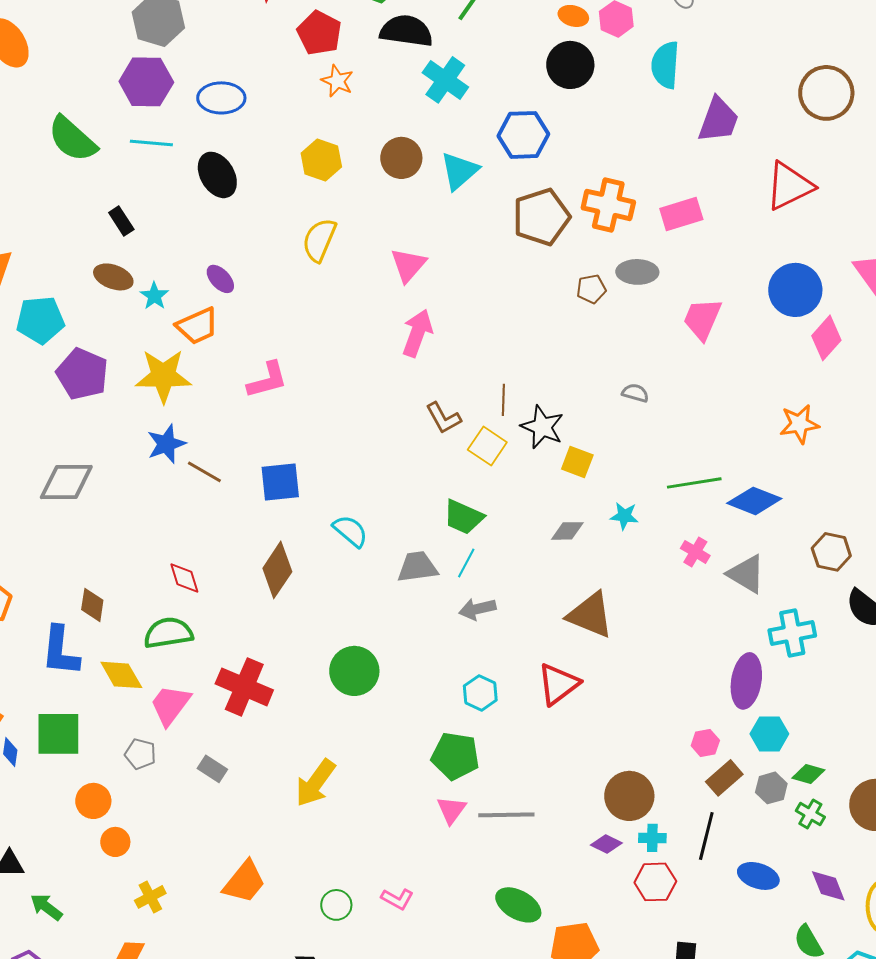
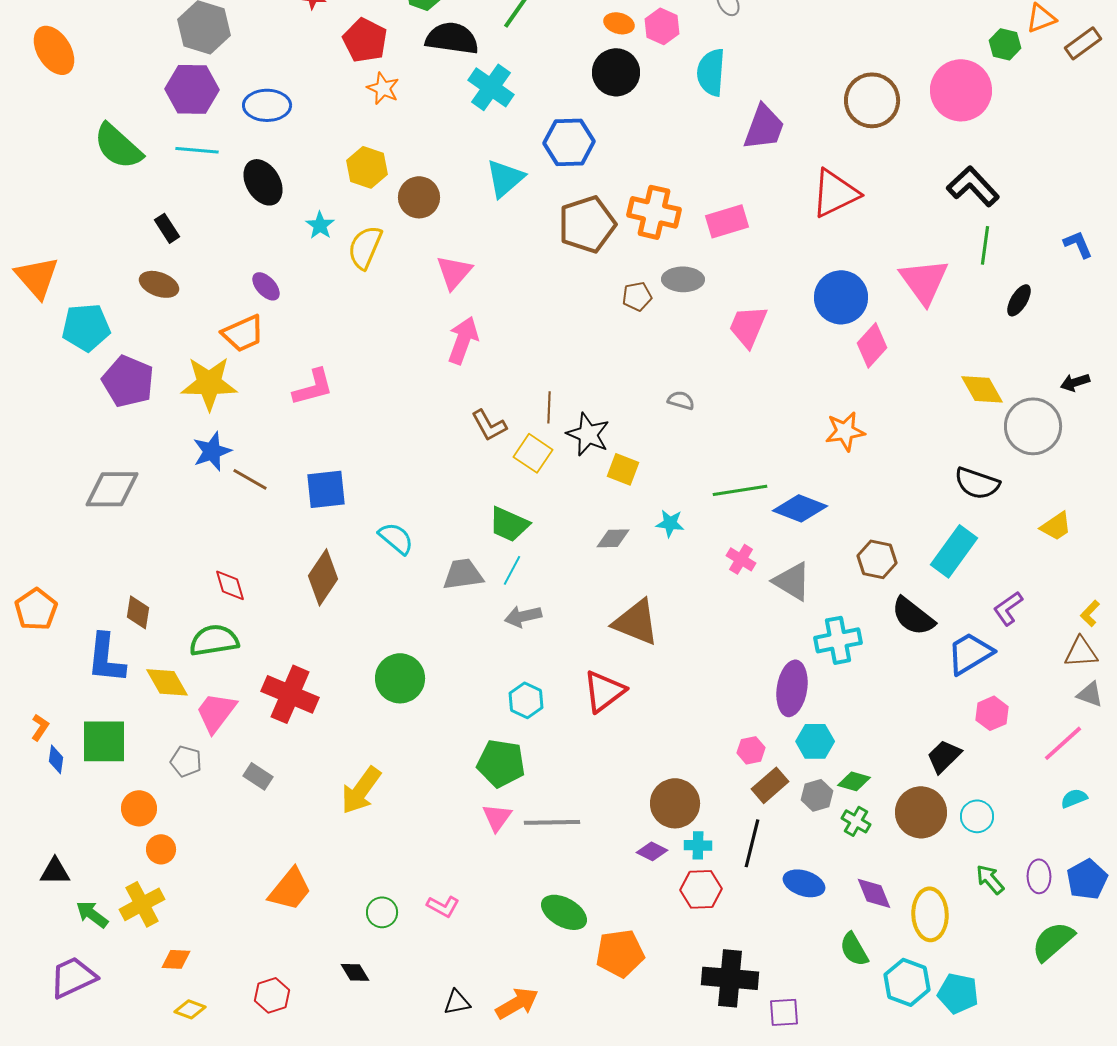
brown circle: (401, 158) -> (419, 197), moved
cyan star: (154, 296) -> (320, 225), moved
yellow cross: (150, 897) -> (142, 904), moved, size x1.4

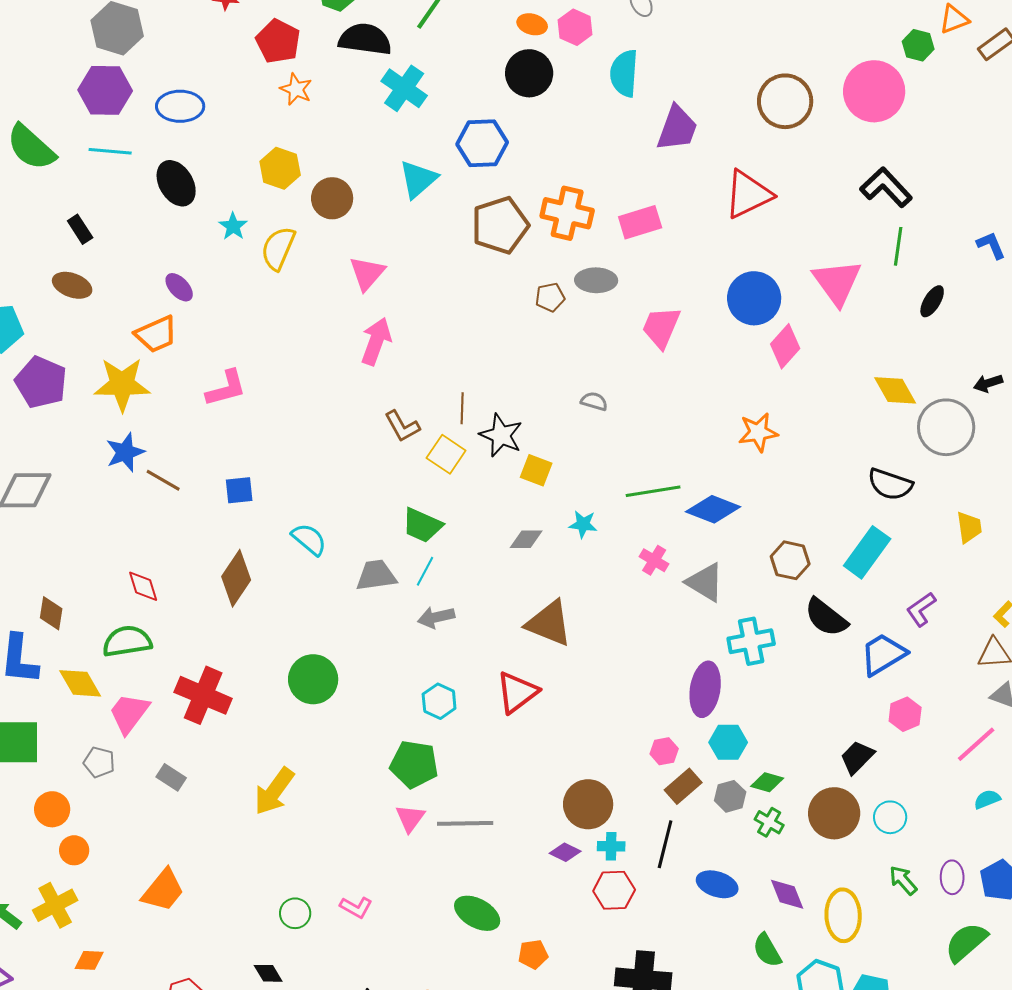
blue square: (326, 489) -> (239, 490), size x0.7
yellow trapezoid: (1056, 526) -> (969, 527), turned -64
orange trapezoid: (290, 889) -> (163, 890), moved
orange pentagon: (620, 953) -> (533, 954), size x0.6

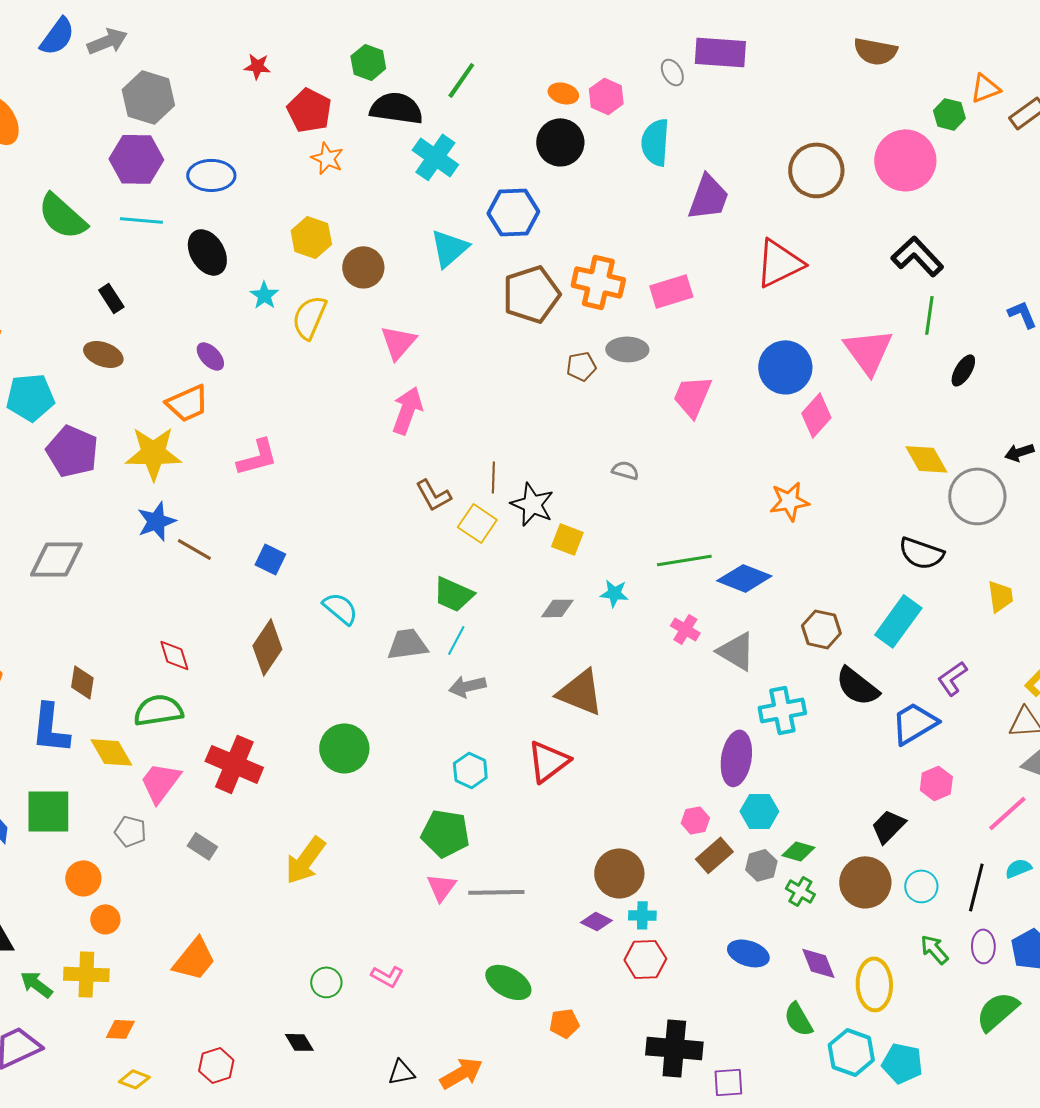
blue square: (239, 490) -> (270, 559), turned 32
black line: (665, 844) -> (976, 887), moved
yellow cross: (55, 905) -> (86, 974), turned 30

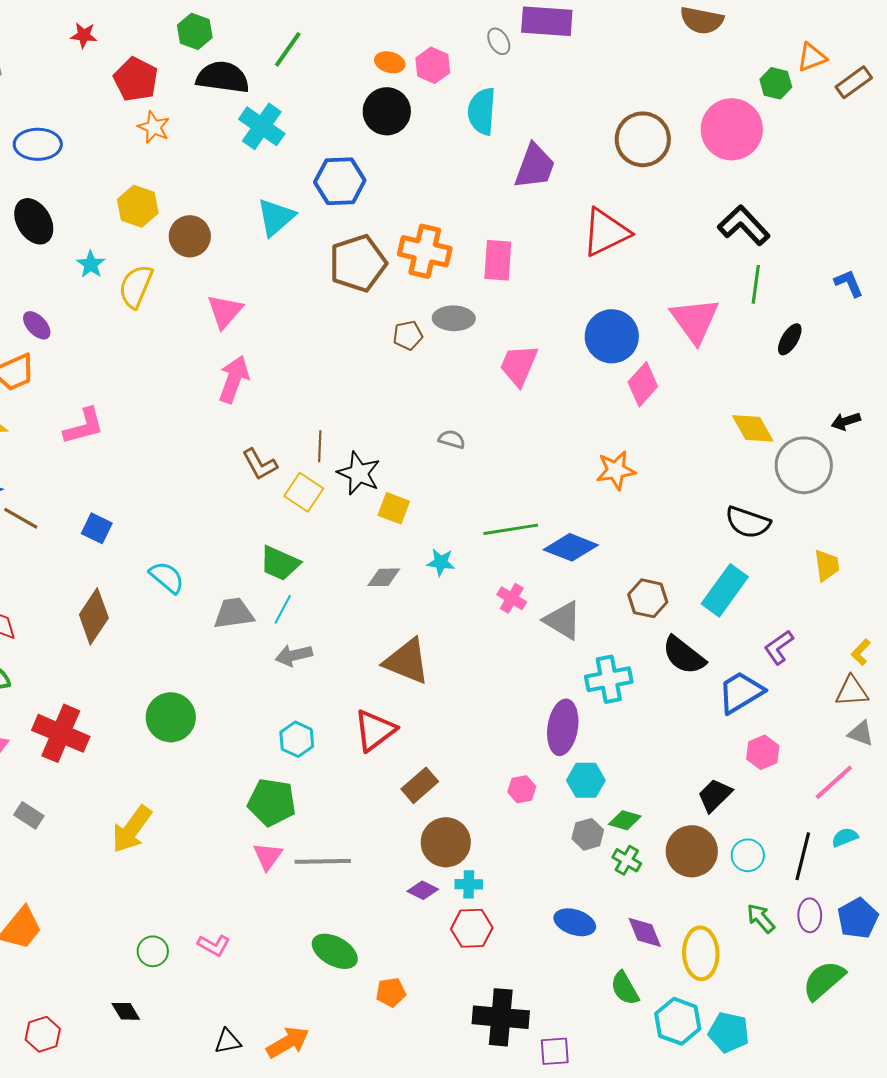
pink rectangle: (671, 291) -> (498, 260), turned -69
brown rectangle: (714, 855) -> (420, 785), moved

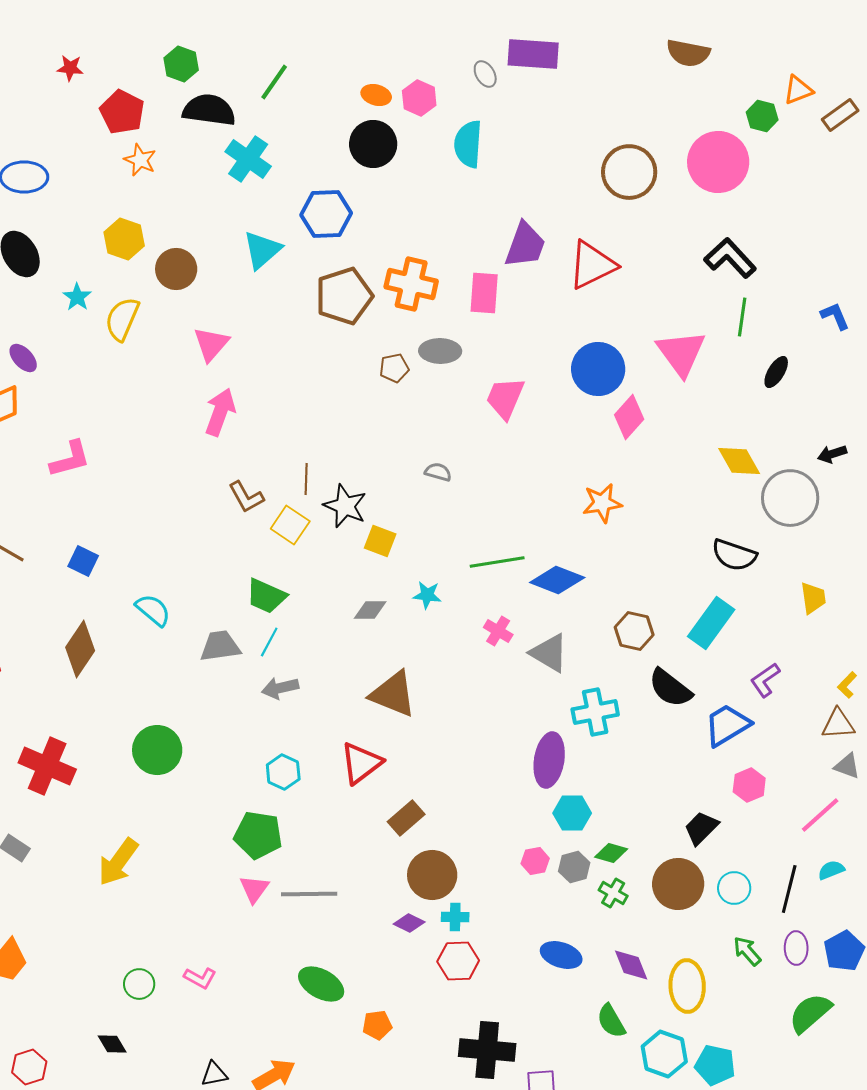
purple trapezoid: (535, 166) -> (525, 245), moved
pink hexagon: (522, 789) -> (535, 861), moved

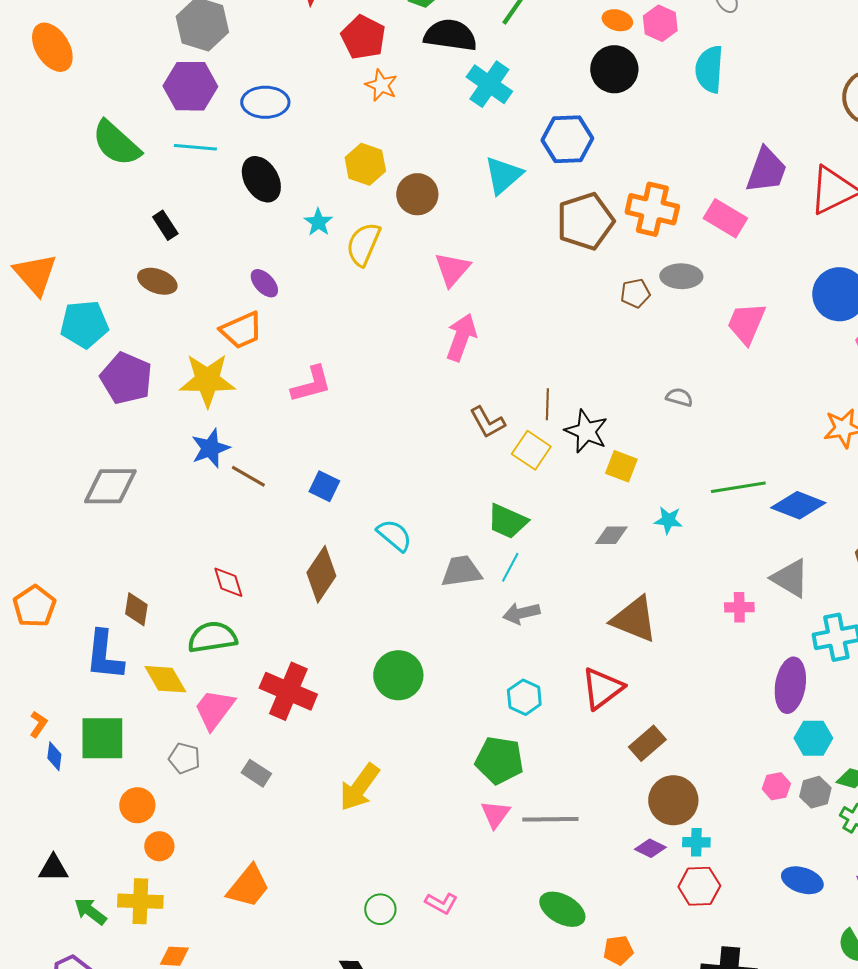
pink rectangle: (484, 293) -> (725, 218), turned -63
pink cross: (498, 631) -> (739, 607), moved, turned -32

